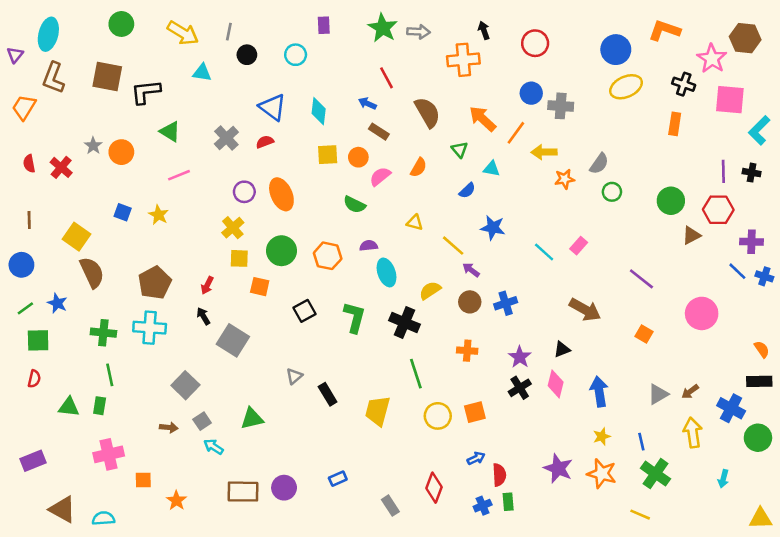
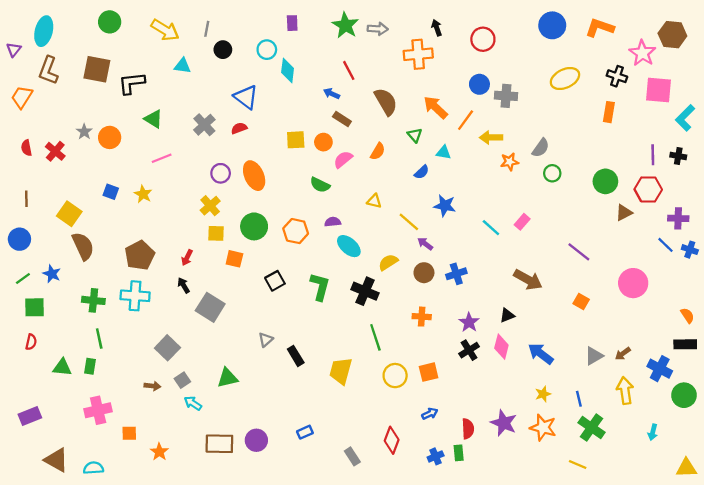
blue circle: (616, 50) -> (552, 25), moved
cyan diamond: (319, 111) -> (288, 70), moved
cyan ellipse: (387, 272) -> (349, 246), turned -30
blue arrow: (599, 392) -> (541, 354), turned -44
red semicircle: (499, 475) -> (468, 429), moved

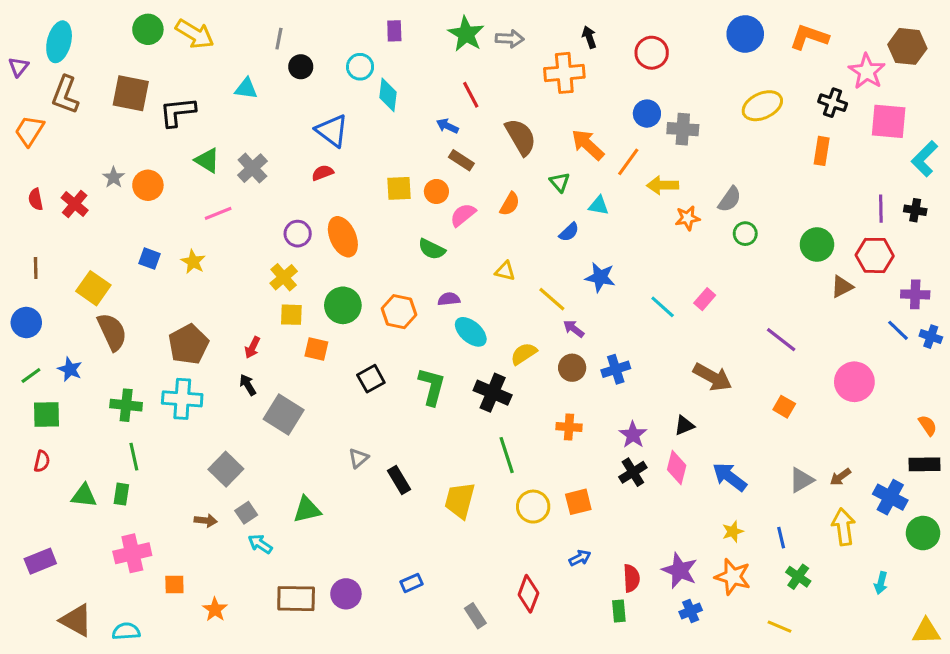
yellow arrow: (165, 30) -> (195, 34), moved
gray cross: (204, 125) -> (252, 168), moved
green cross: (592, 428) -> (798, 577), size x0.7
blue cross: (436, 456) -> (691, 611), moved

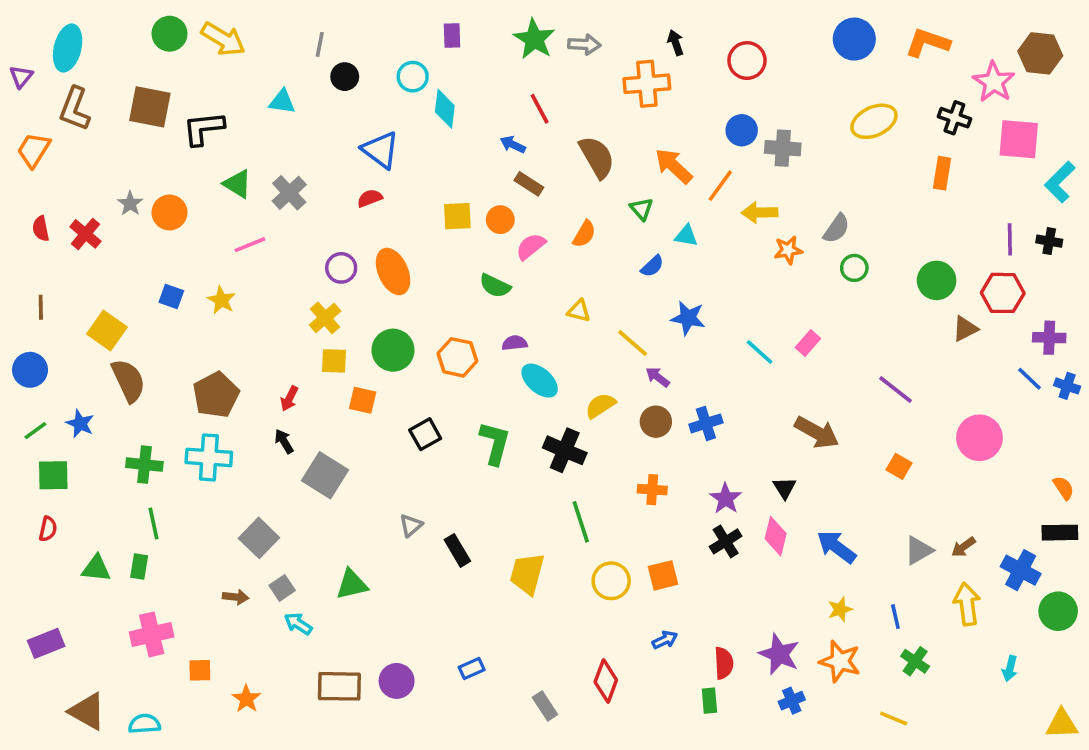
black triangle: (684, 425) -> (785, 488), turned -40

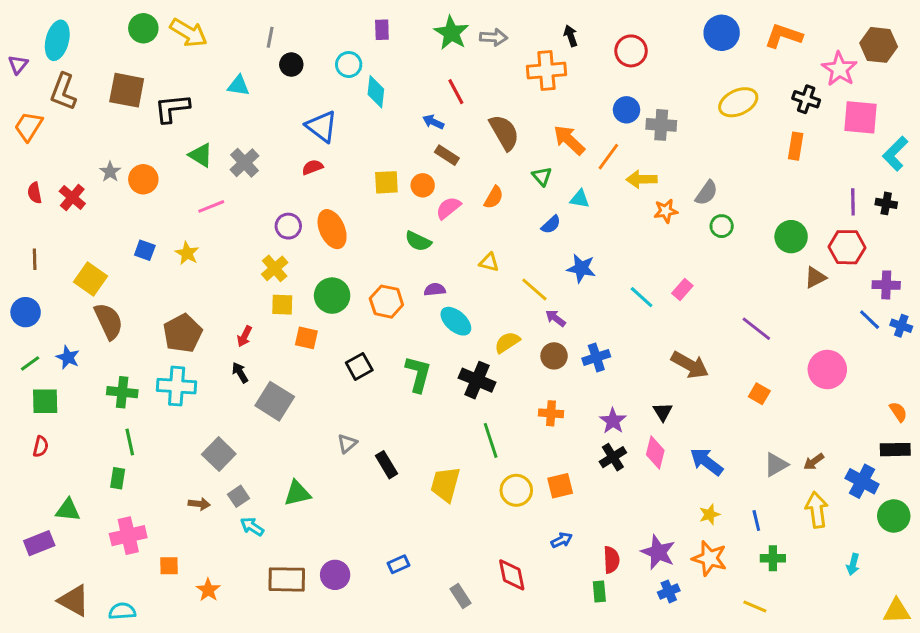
green triangle: (96, 568) -> (68, 510), moved
green cross: (915, 661) -> (773, 558), turned -35
red diamond: (606, 681) -> (512, 575), turned -32

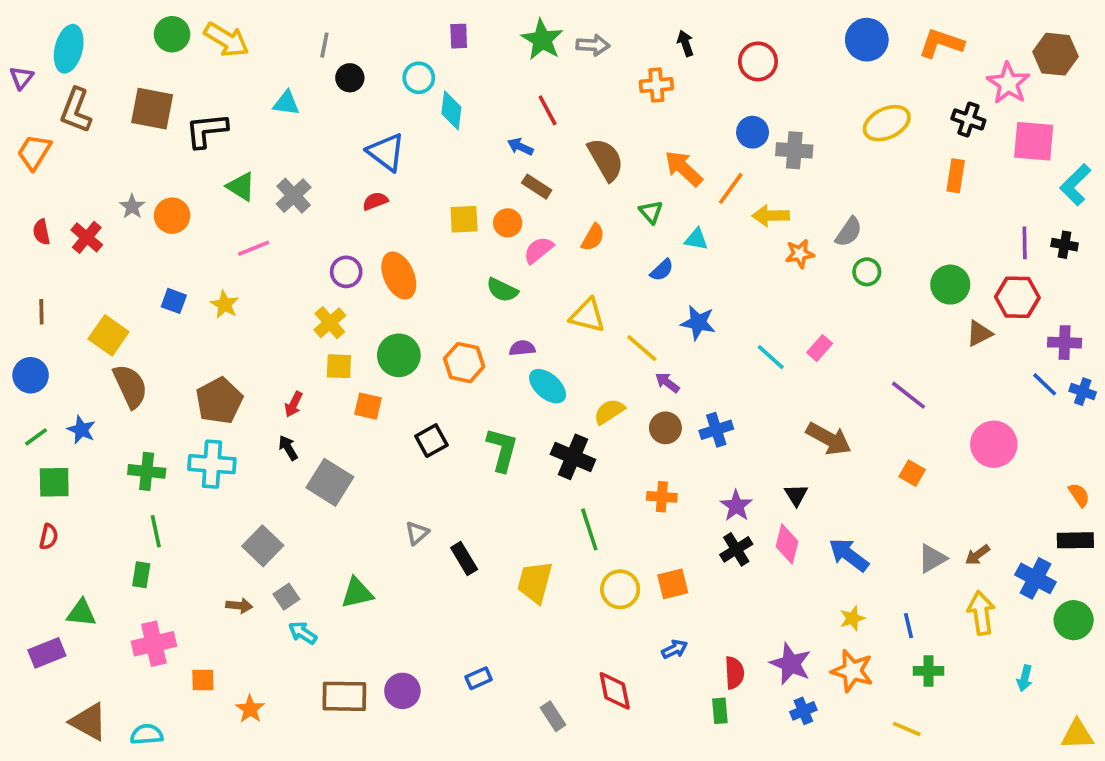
orange cross: (546, 71) -> (656, 85), size x0.7
yellow triangle: (489, 262) -> (587, 315), size x1.5

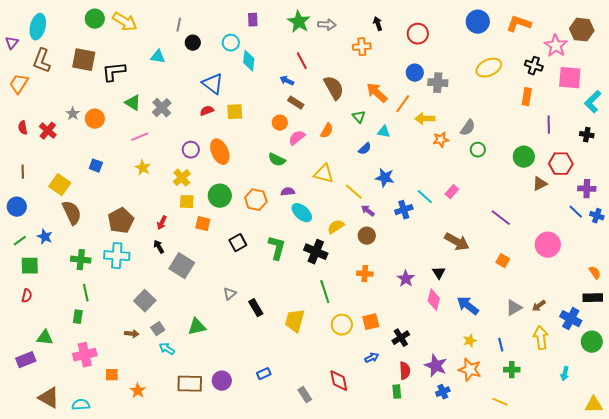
yellow square: (464, 219) -> (235, 112), moved
purple line: (1025, 243) -> (549, 125), moved
yellow star: (225, 305) -> (143, 168), moved
blue cross: (716, 430) -> (404, 210), moved
black cross: (736, 549) -> (401, 338), moved

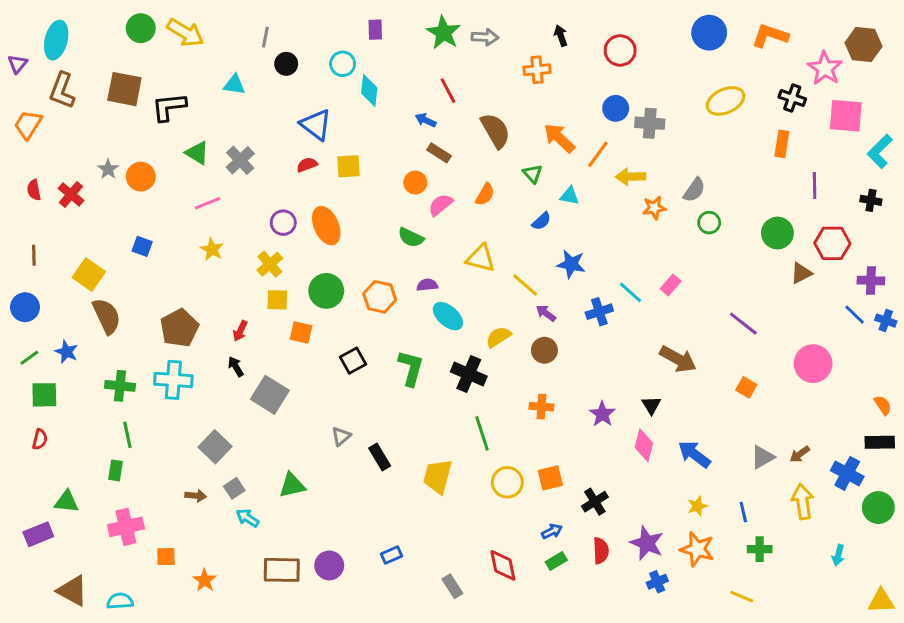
green rectangle: (397, 392) -> (556, 561), moved, turned 64

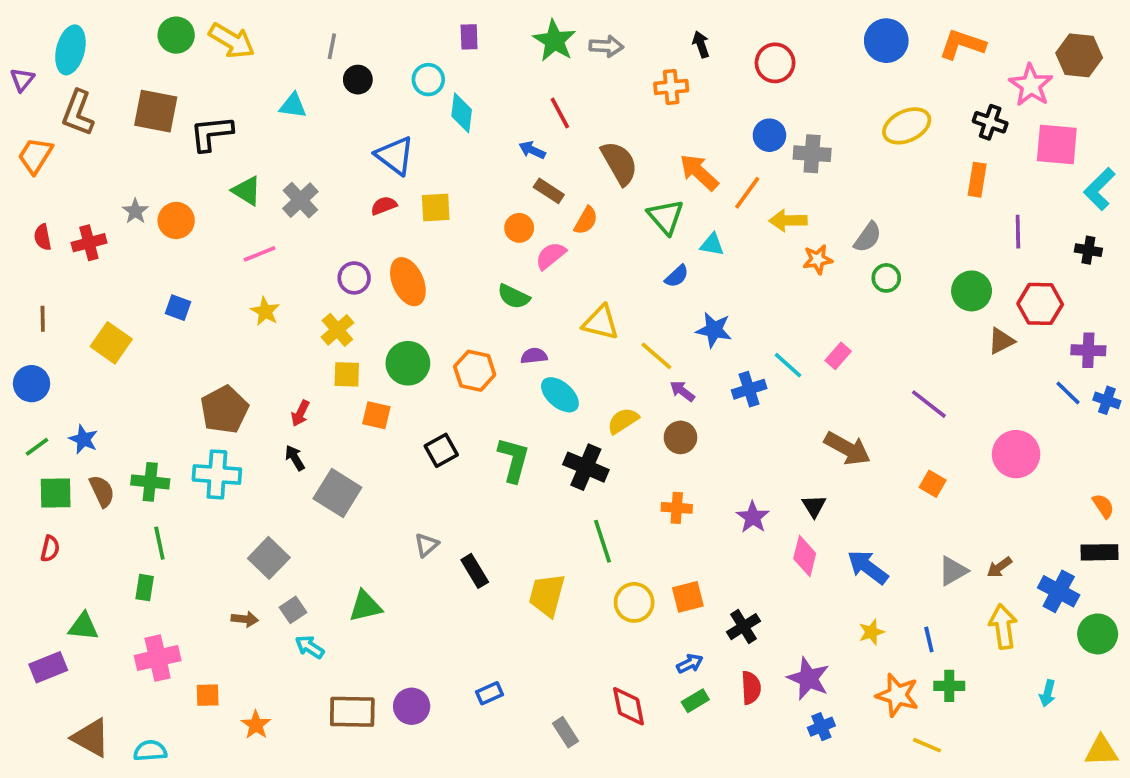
green triangle: (533, 174) -> (666, 217), size x1.5
red cross: (71, 194) -> (89, 243), turned 35
orange semicircle: (485, 194) -> (586, 220), moved
brown semicircle: (107, 316) -> (102, 491), moved, size x0.7
orange star: (697, 549) -> (897, 695), moved

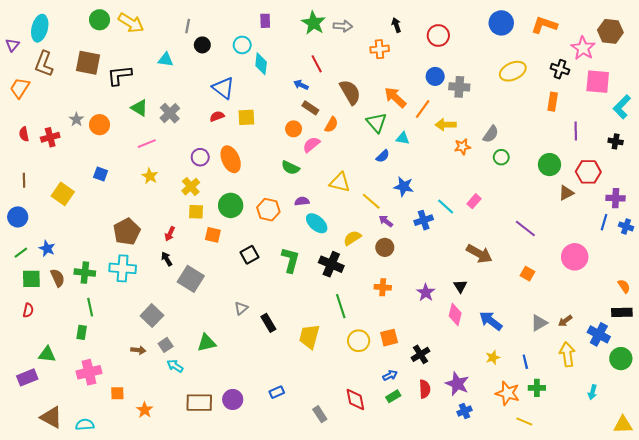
blue line: (1068, 393) -> (604, 222), turned 63

